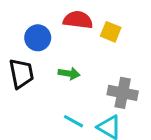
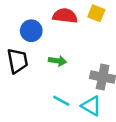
yellow square: (111, 32) -> (96, 13), moved

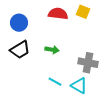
blue circle: (31, 31) -> (19, 23), moved
black trapezoid: (17, 61) -> (20, 50), turned 70

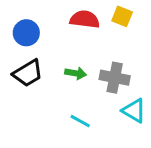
gray cross: (88, 63) -> (115, 78), moved
cyan triangle: (79, 86) -> (134, 111), moved

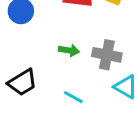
black trapezoid: (28, 73) -> (22, 82), moved

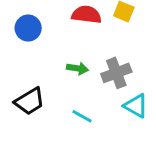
gray cross: (107, 55) -> (116, 73), turned -32

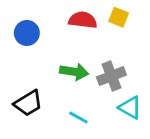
green arrow: (77, 68) -> (74, 72), size x1.4

